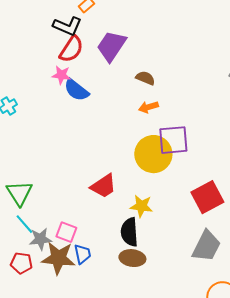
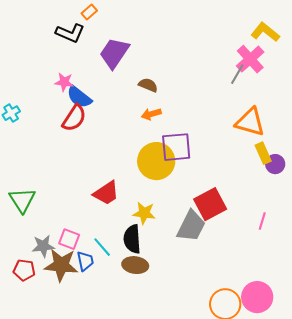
red semicircle: (71, 49) -> (74, 118), moved
cyan line: (24, 224) -> (102, 247), moved
gray trapezoid: (206, 246) -> (191, 226), moved

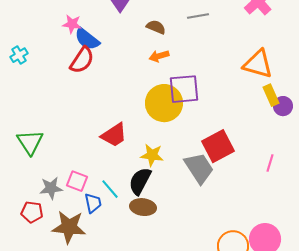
gray line: (237, 74) -> (198, 16), moved, turned 50
gray trapezoid: (191, 226) -> (199, 168), turned -60
black semicircle: (132, 239) -> (140, 181), turned 32
brown star: (61, 265) -> (69, 227), moved

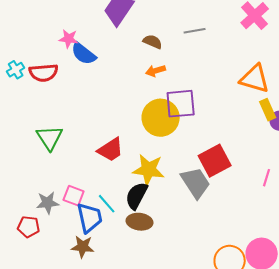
red semicircle: (82, 60) -> (44, 73), moved, turned 52
green triangle: (30, 142) -> (50, 138), moved
yellow star: (152, 155) -> (149, 170), size x1.4
blue trapezoid: (93, 203) -> (90, 218), size x1.5
brown star: (69, 227) -> (83, 247), moved, size x0.7

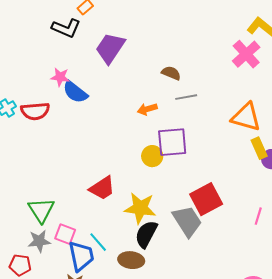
gray line: (195, 31) -> (186, 97), moved
brown semicircle: (153, 42) -> (171, 73), moved
yellow circle: (161, 118) -> (152, 156), size x0.6
green triangle: (50, 138) -> (41, 210), moved
black semicircle: (137, 196) -> (146, 234), moved

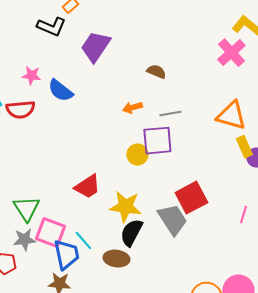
pink star: (60, 77) -> (31, 76), moved
gray line: (186, 97) -> (170, 114), moved
pink square: (65, 234) -> (50, 233), size x1.4

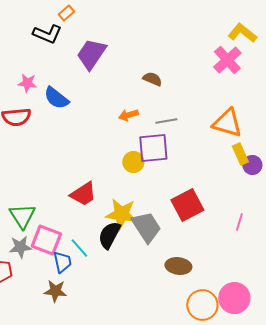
gray trapezoid: (172, 220) -> (146, 227), moved
black semicircle: (131, 233) -> (109, 235), moved
blue trapezoid: (66, 255) -> (62, 262), size x0.7
brown ellipse: (116, 259) -> (178, 266), moved

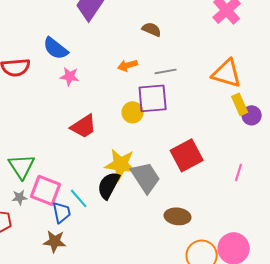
pink star: (27, 83) -> (70, 76), moved
red trapezoid: (83, 194) -> (84, 126), moved
gray star: (20, 247) -> (20, 197), size x0.7

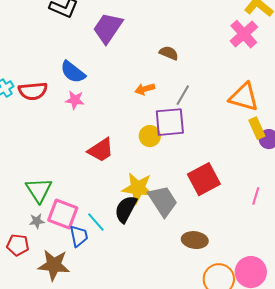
gray line: (166, 71) -> (183, 95), turned -50
pink star: (70, 76) -> (75, 100), moved
brown star: (55, 241) -> (54, 265), moved, size x1.4

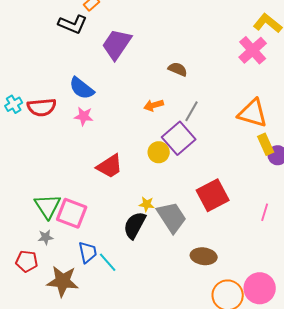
purple square: (170, 122) -> (179, 138), turned -36
yellow star: (138, 188) -> (147, 204), size x0.5
pink square: (63, 214) -> (72, 213), moved
cyan line: (96, 222) -> (108, 262), moved

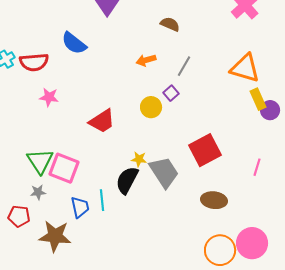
pink star: (84, 116) -> (49, 97), moved
purple square: (179, 138) -> (171, 93), size x0.5
brown ellipse: (204, 256) -> (214, 200), moved
cyan line: (108, 262) -> (102, 200), moved, turned 35

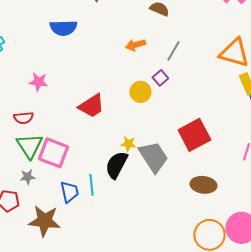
blue semicircle: (74, 43) -> (63, 28), turned -40
red semicircle: (34, 62) -> (23, 118), moved, size x0.7

